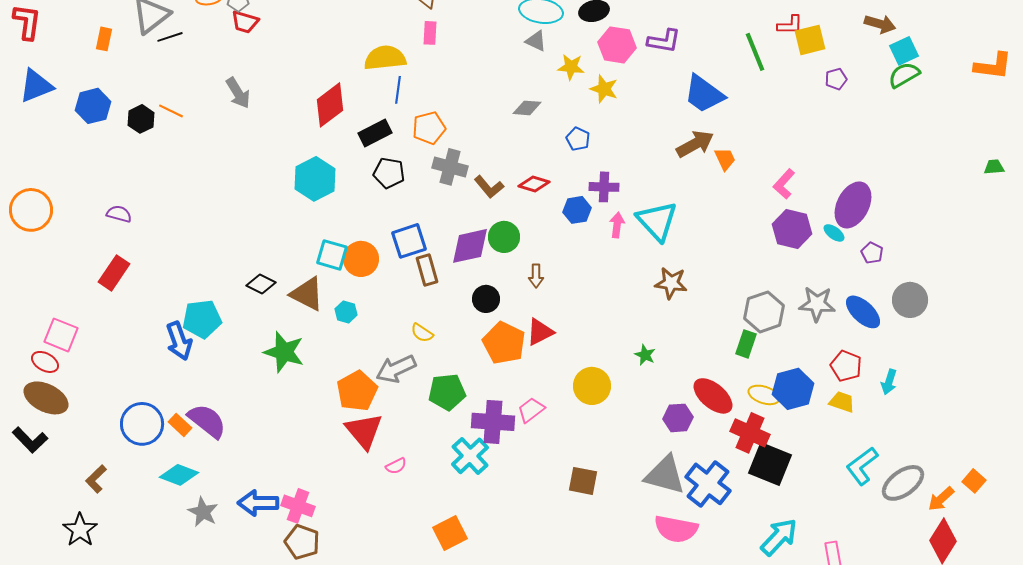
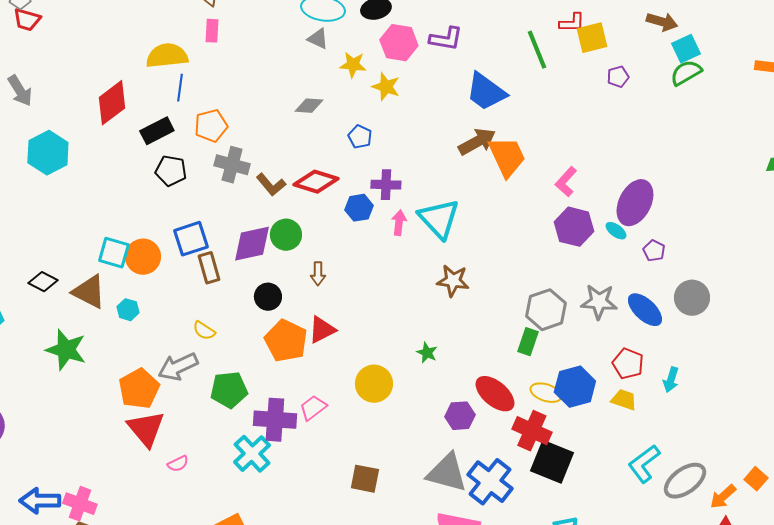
orange trapezoid: (725, 159) -> (507, 157), size x1.8
cyan hexagon: (315, 179) -> (48, 153), moved
red diamond: (534, 184) -> (316, 182), size x1.4

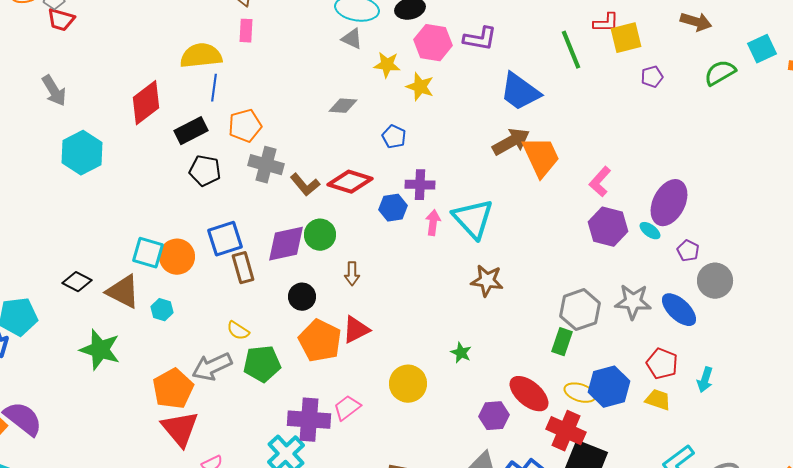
cyan square: (686, 49) -> (762, 49), moved
gray circle: (692, 298) -> (715, 281), moved
green pentagon: (229, 390) -> (262, 364), moved

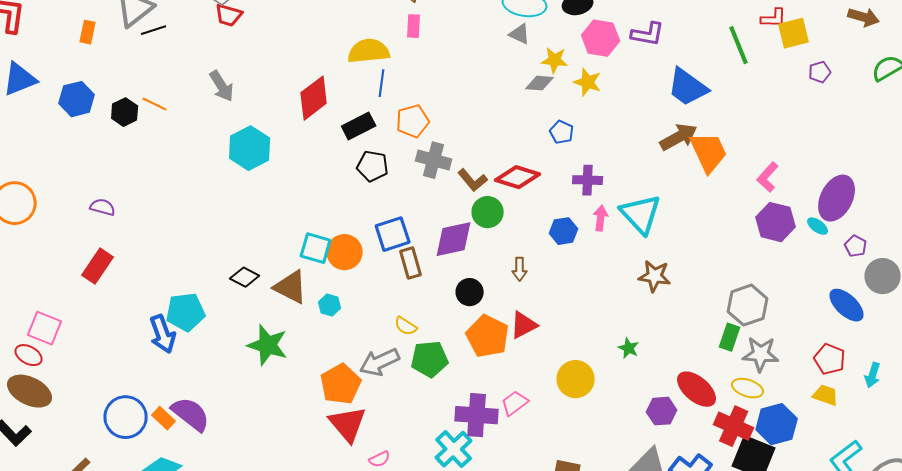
gray diamond: (343, 106) -> (540, 83), moved
blue hexagon: (393, 208) -> (564, 231), moved
green circle: (320, 235) -> (488, 212), moved
gray star: (633, 302) -> (761, 354), moved
blue hexagon: (609, 387) -> (777, 424), moved

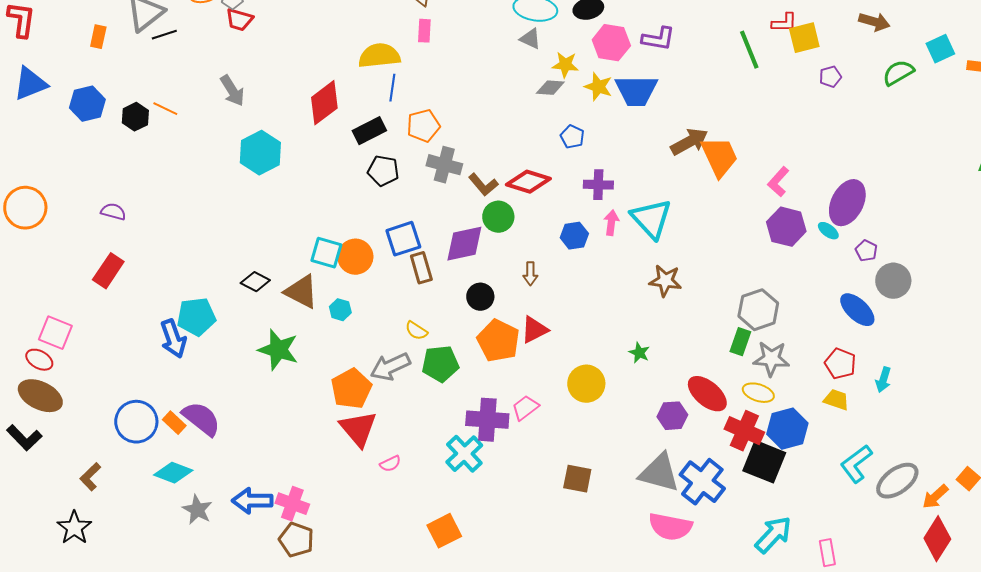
blue trapezoid: (688, 87) -> (636, 91), moved, turned -36

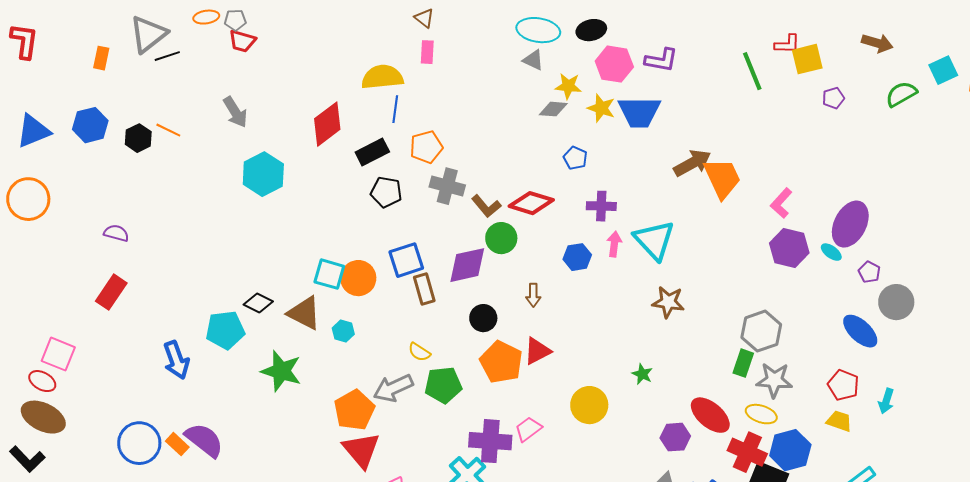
blue triangle: (30, 84) -> (33, 131), moved
orange circle: (25, 208) -> (28, 199), moved
cyan pentagon: (196, 317) -> (225, 330), moved

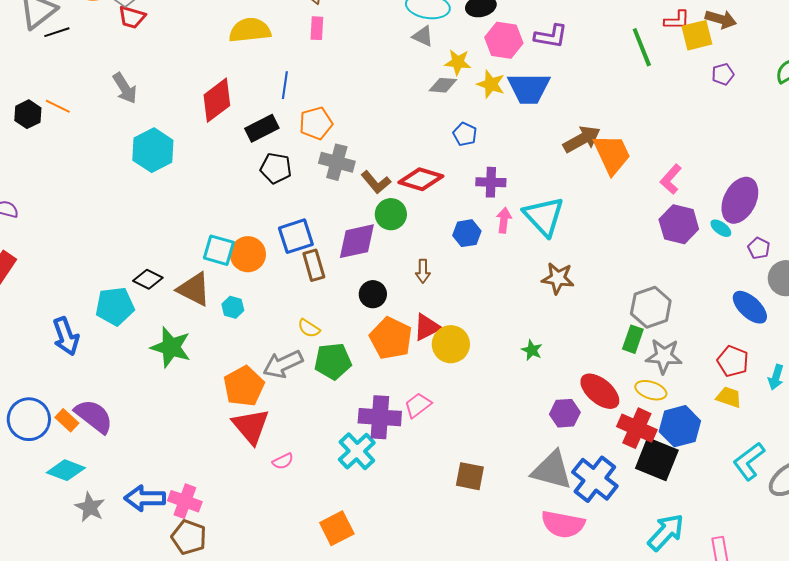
brown arrow: (877, 43) -> (721, 19), moved
yellow semicircle: (382, 77) -> (250, 30), moved
yellow circle: (589, 405) -> (451, 344), moved

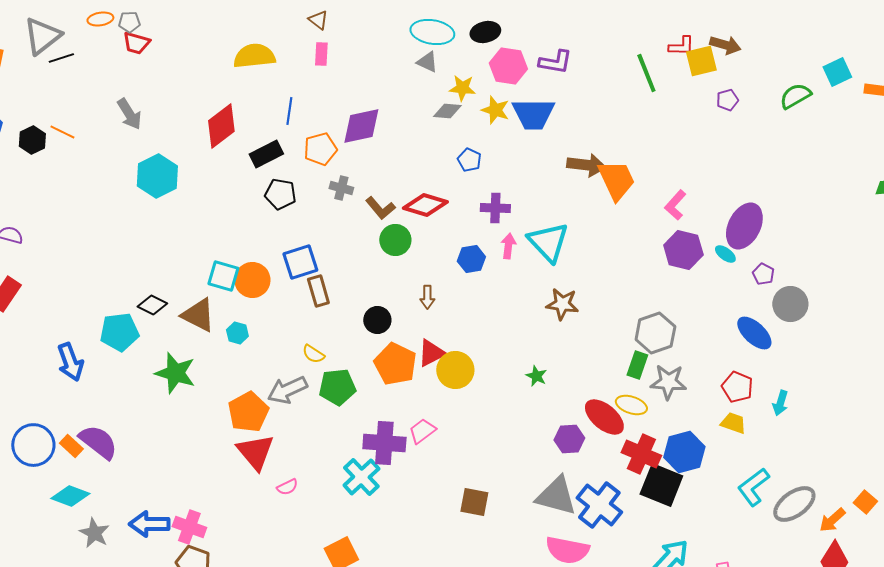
brown arrow: (582, 139) -> (586, 165), turned 36
gray cross: (337, 162) -> (341, 188), size x0.7
purple diamond: (357, 241) -> (361, 126), moved
yellow ellipse: (651, 390) -> (631, 405), moved

